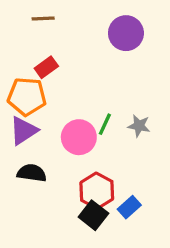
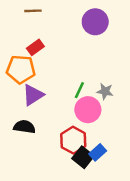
purple triangle: (24, 131) -> (33, 95), moved
pink circle: (79, 137) -> (88, 110), moved
black square: (93, 215) -> (83, 157), moved

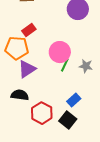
pink circle: (88, 110) -> (60, 52), moved
red hexagon: (73, 140) -> (42, 113), moved
blue rectangle: (98, 152) -> (74, 100), moved

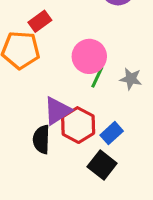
purple triangle: (27, 69) -> (57, 111), moved
black semicircle: (20, 95) -> (41, 139), moved, turned -96
red hexagon: (42, 113) -> (78, 125), moved

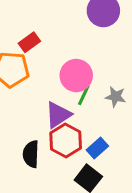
purple triangle: (57, 111) -> (58, 115), moved

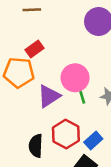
green line: (84, 95) -> (82, 95), turned -42
purple triangle: (58, 115) -> (49, 96), moved

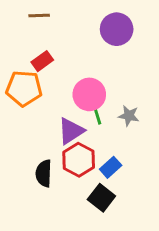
purple triangle: (49, 96) -> (71, 131), moved

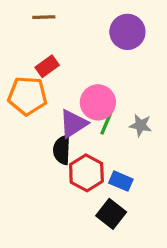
green line: (97, 114) -> (106, 124), turned 40
purple triangle: (71, 131) -> (73, 124), moved
blue rectangle: (111, 167) -> (121, 181), turned 65
black semicircle: (44, 173) -> (62, 150), moved

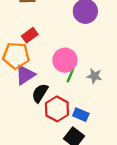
purple triangle: (73, 124) -> (25, 75), moved
black semicircle: (62, 150) -> (40, 93), turned 30

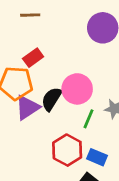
green line: (71, 75) -> (88, 119), moved
black semicircle: (40, 93) -> (52, 99), moved

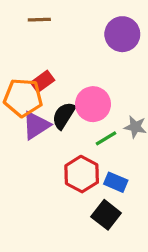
red rectangle: (33, 58) -> (43, 81), moved
green line: (88, 119) -> (106, 138), turned 36

